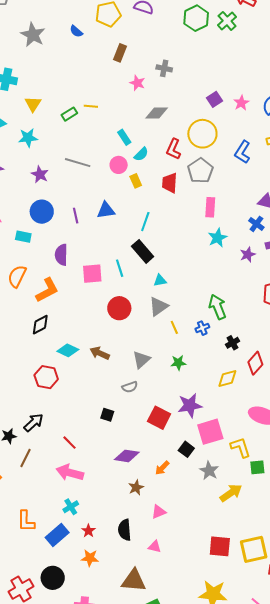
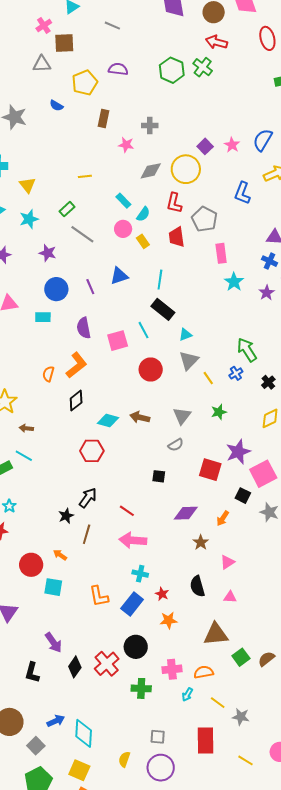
green rectangle: (69, 114) -> (67, 209), moved
yellow circle: (202, 134) -> (186, 169), moved
gray line: (78, 163) -> (82, 234), turned 30
orange semicircle: (17, 276) -> (48, 374), moved, size x0.7
cyan cross: (71, 507) -> (140, 574), turned -35

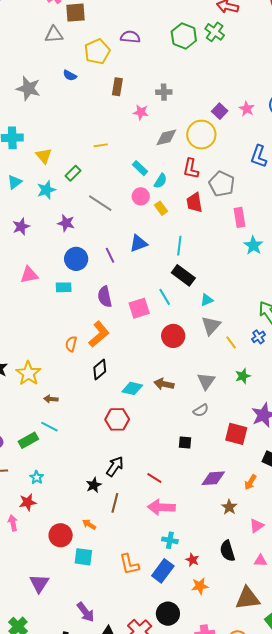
green rectangle: (67, 209) -> (73, 173), moved

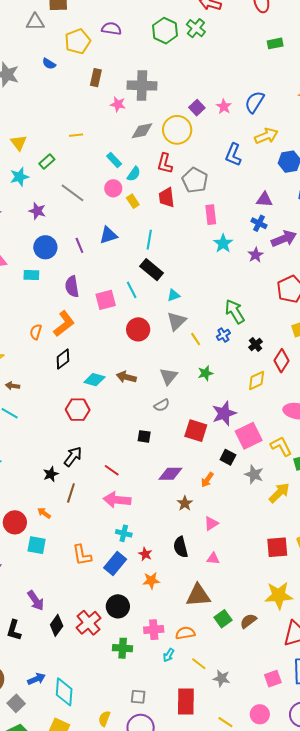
gray cross: (164, 92) -> (142, 85), size x1.8

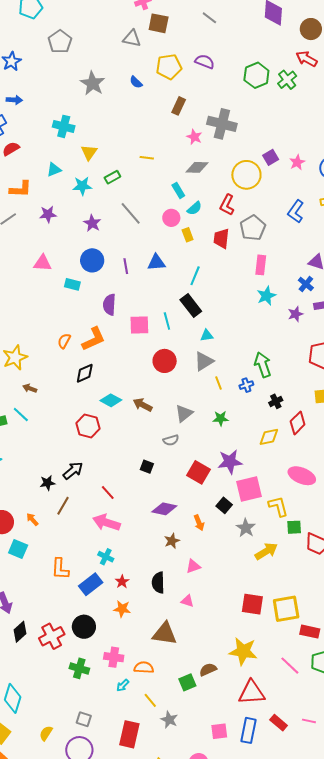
gray diamond: (142, 131) -> (197, 167), moved
orange arrow: (207, 480) -> (199, 523), turned -70
green square: (223, 619) -> (187, 682), moved

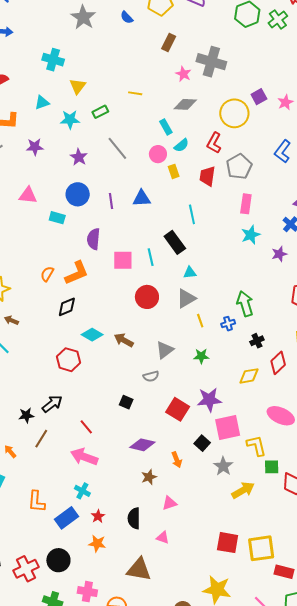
cyan line: (195, 276) -> (192, 214), moved, turned -36

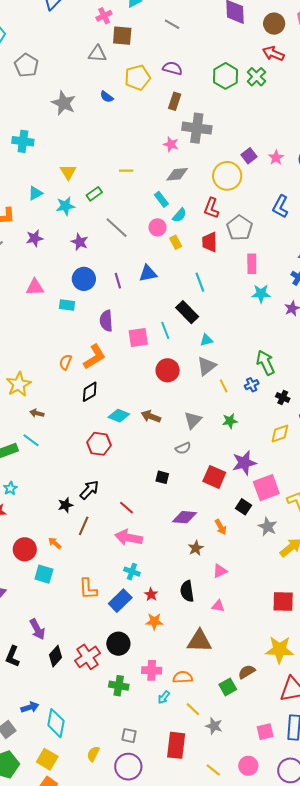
brown rectangle: (169, 43) -> (175, 101), moved
cyan cross: (53, 60) -> (23, 141), moved
cyan star: (251, 235) -> (261, 294), turned 30
black cross: (257, 341) -> (283, 398), turned -32

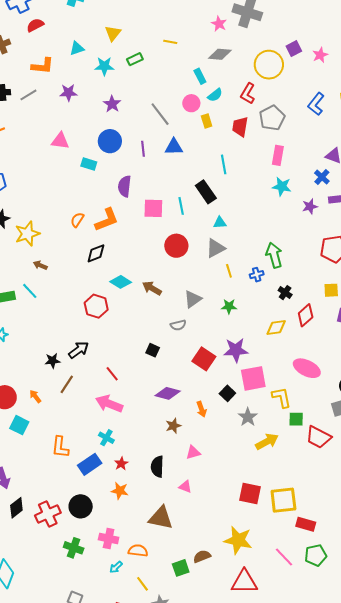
gray line: (117, 228) -> (160, 114), moved

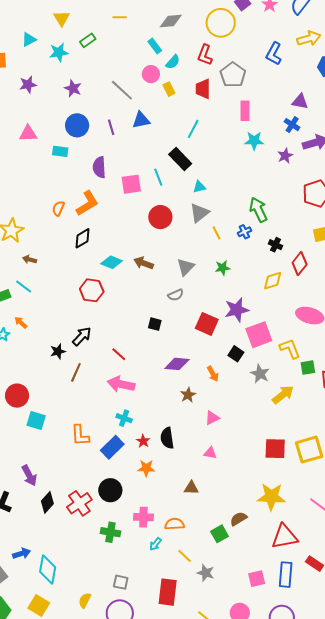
cyan line: (224, 164) -> (193, 129), turned 48
orange arrow: (35, 396) -> (21, 323), moved
black semicircle: (157, 467) -> (167, 438), moved
brown triangle: (161, 518) -> (191, 488), size x0.6

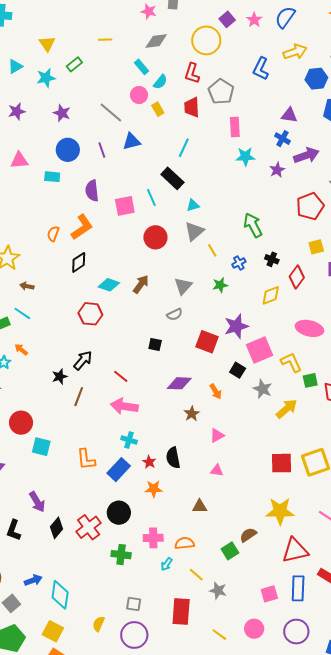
blue cross: (244, 232) -> (239, 263), moved
brown arrow: (144, 263) -> (141, 284), turned 108

